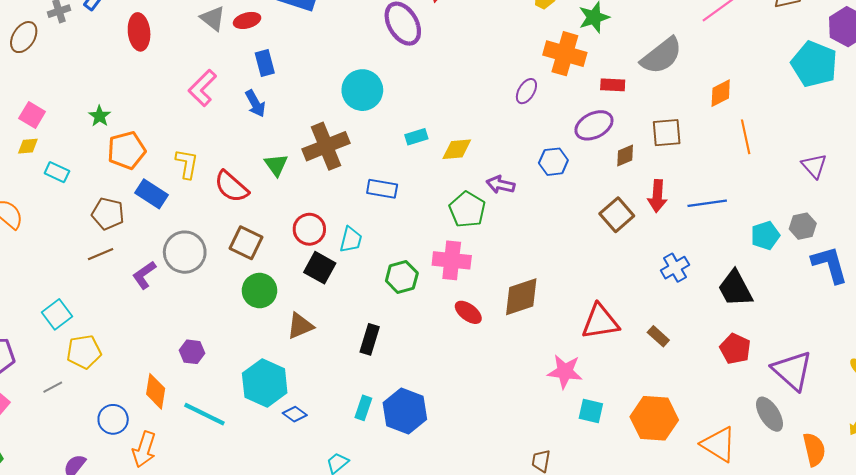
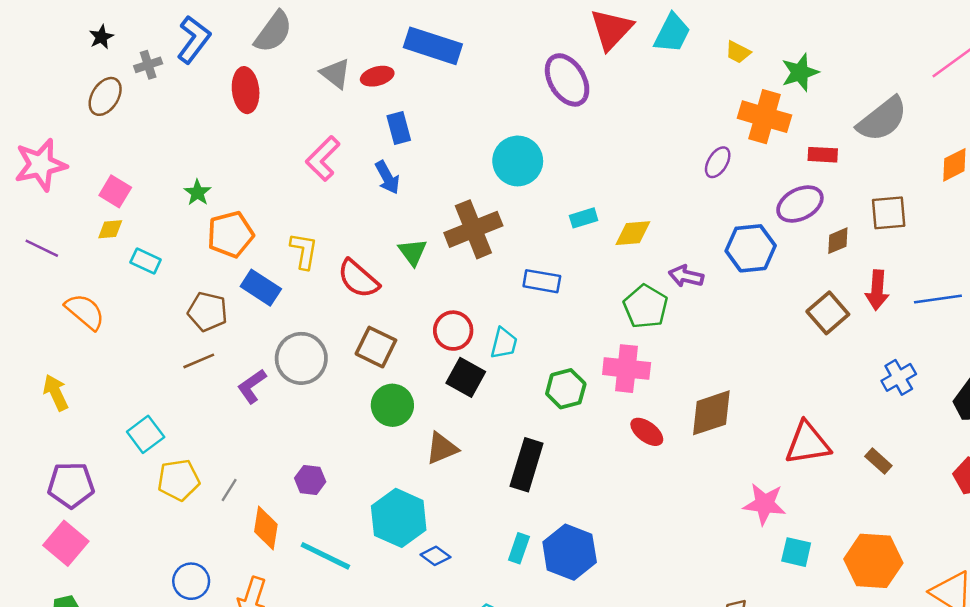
blue hexagon: (553, 162) -> (751, 248), size x1.4
black rectangle: (370, 339) -> (527, 465), size x1.4
gray line: (53, 387) -> (229, 490), moved, turned -30
blue circle: (113, 419) -> (191, 581), moved

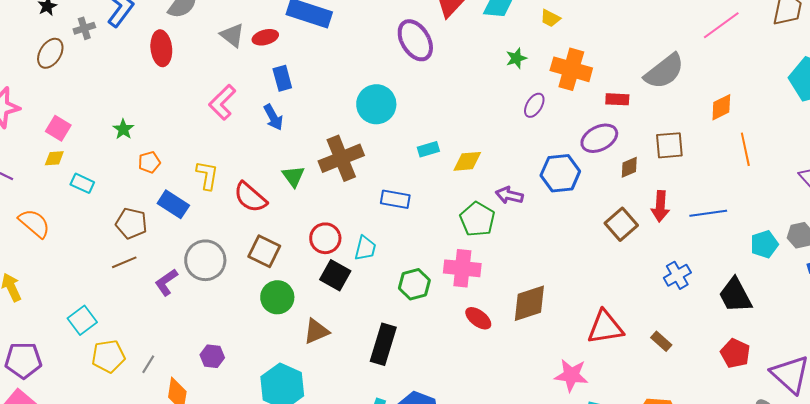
green star: (800, 72) -> (516, 58), moved, size x0.7
orange pentagon: (230, 234) -> (149, 162), size x0.6

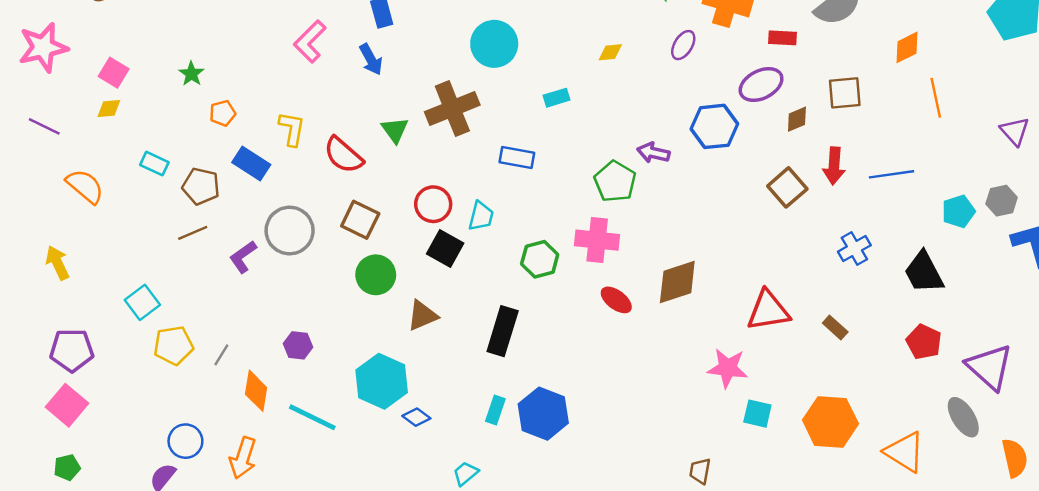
yellow diamond: (467, 161) -> (610, 52), moved, size x0.7
cyan rectangle: (82, 183) -> (154, 164), moved

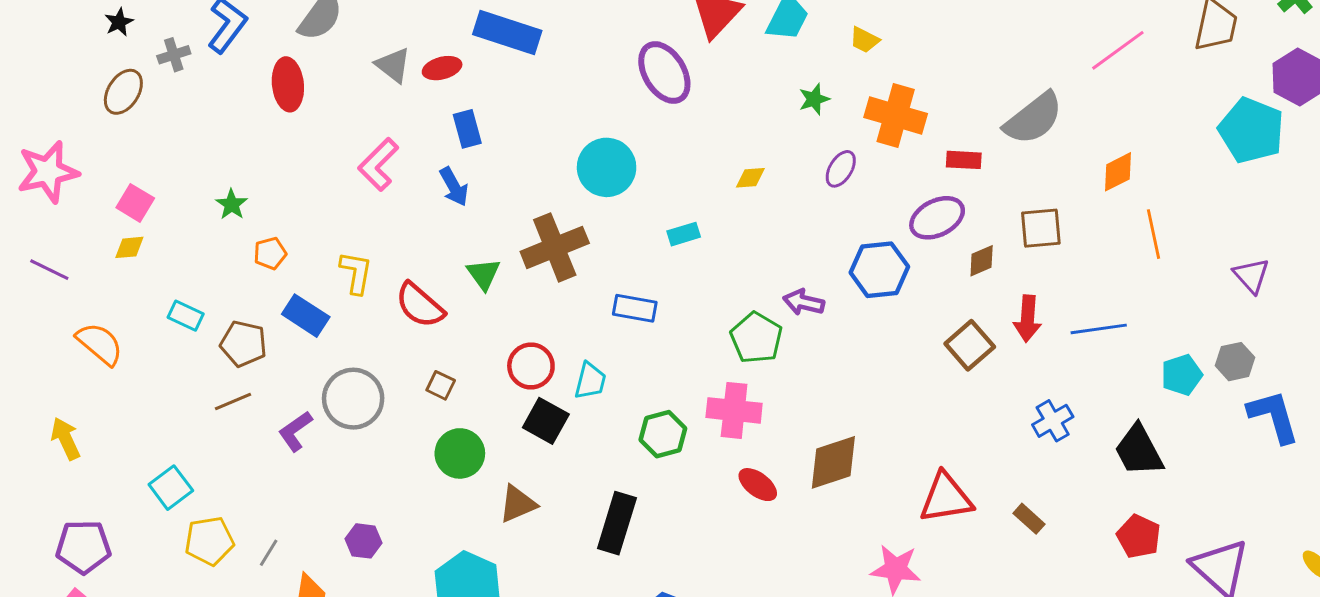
brown square: (360, 220) -> (441, 385), size x0.6

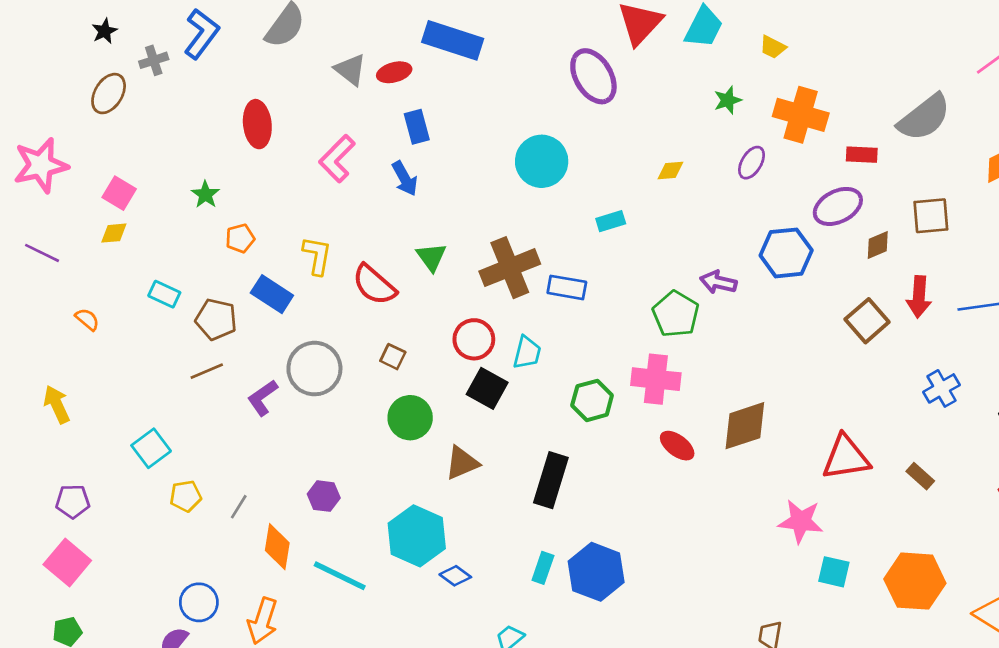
red ellipse: (288, 84) -> (257, 124), moved
brown cross: (555, 247) -> (510, 268), moved
orange semicircle: (100, 344) -> (87, 319), size x0.6
yellow pentagon: (209, 541) -> (186, 496), size x0.7
purple pentagon: (83, 547) -> (73, 501), size x0.7

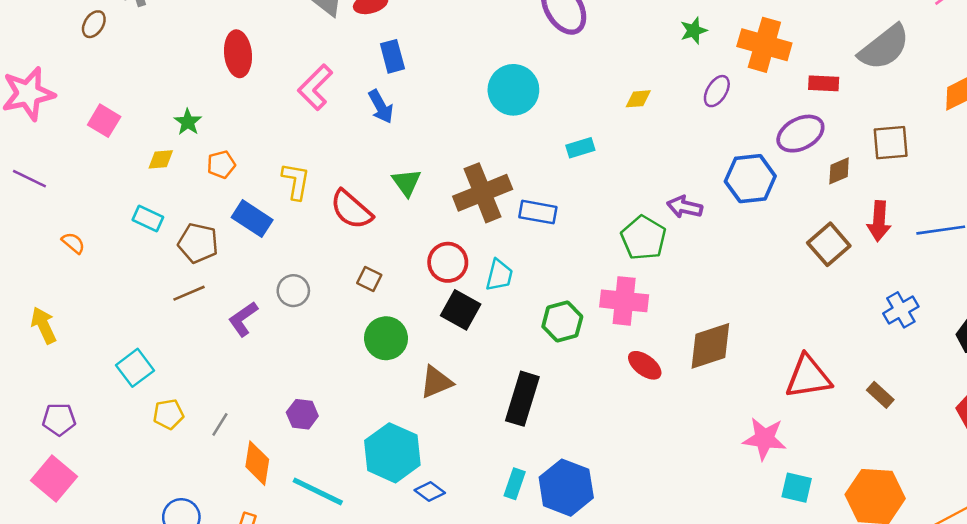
brown ellipse: (109, 94) -> (94, 24), size x0.7
yellow diamond: (114, 233) -> (161, 159), moved
gray circle: (314, 369) -> (293, 291), size x0.6

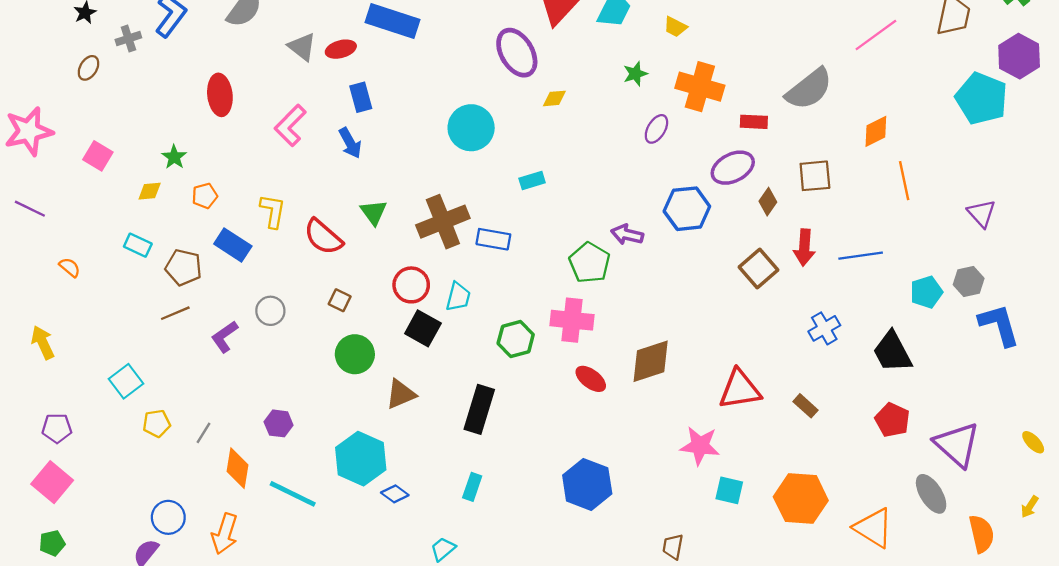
yellow diamond: (638, 99) -> (554, 98), moved
brown diamond: (839, 171) -> (768, 202), turned -32
blue hexagon: (566, 488) -> (587, 484), moved

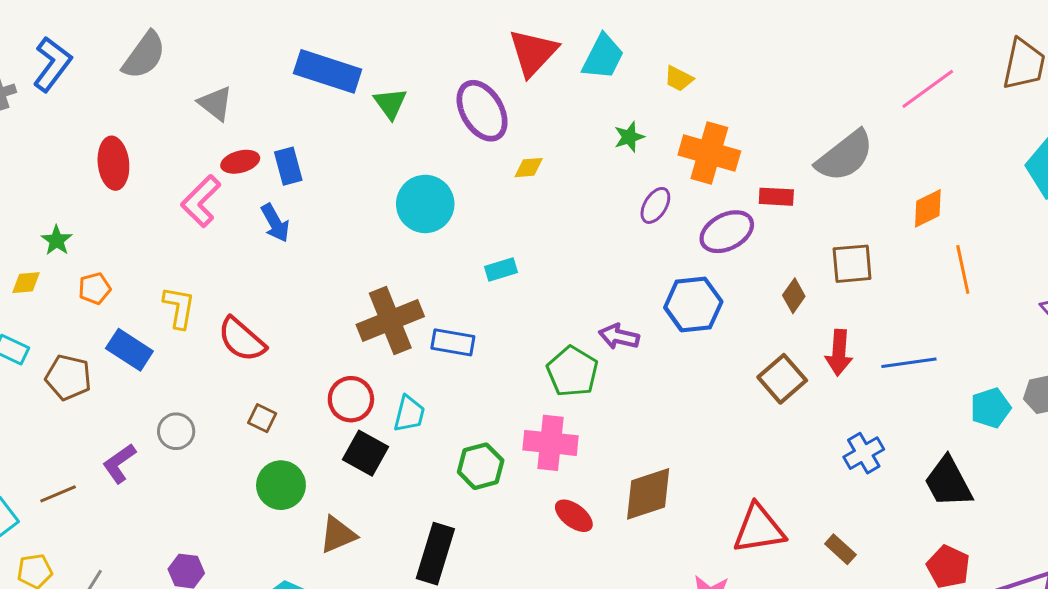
red ellipse: (341, 49) -> (240, 162), moved
purple ellipse: (733, 168) -> (727, 232), moved
green triangle: (374, 212) -> (390, 103), moved
brown line: (175, 313) -> (58, 494), moved

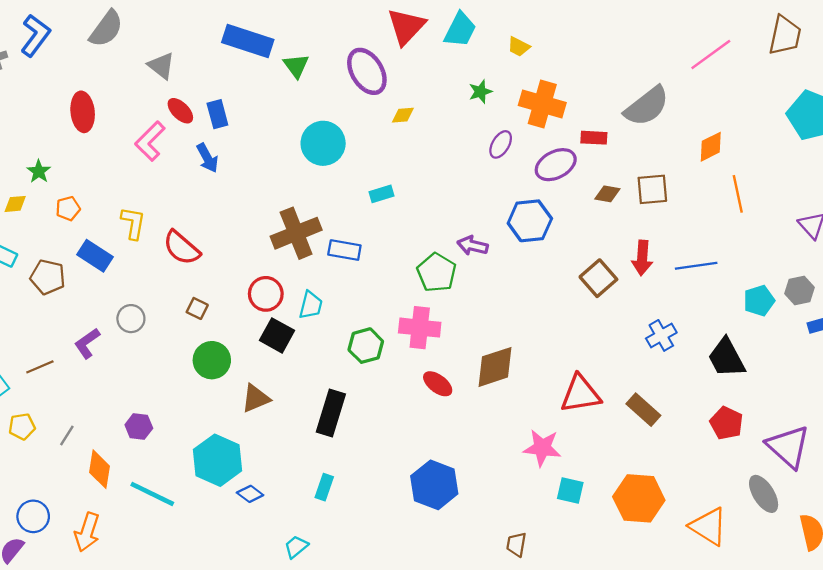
red ellipse: (240, 162) -> (180, 111), turned 60
brown diamond: (794, 296) -> (607, 194), moved, turned 65
brown rectangle: (840, 549) -> (643, 410), size x1.4

